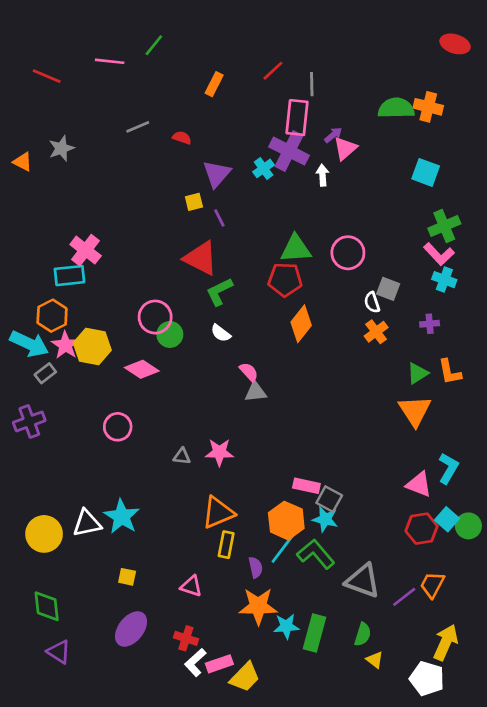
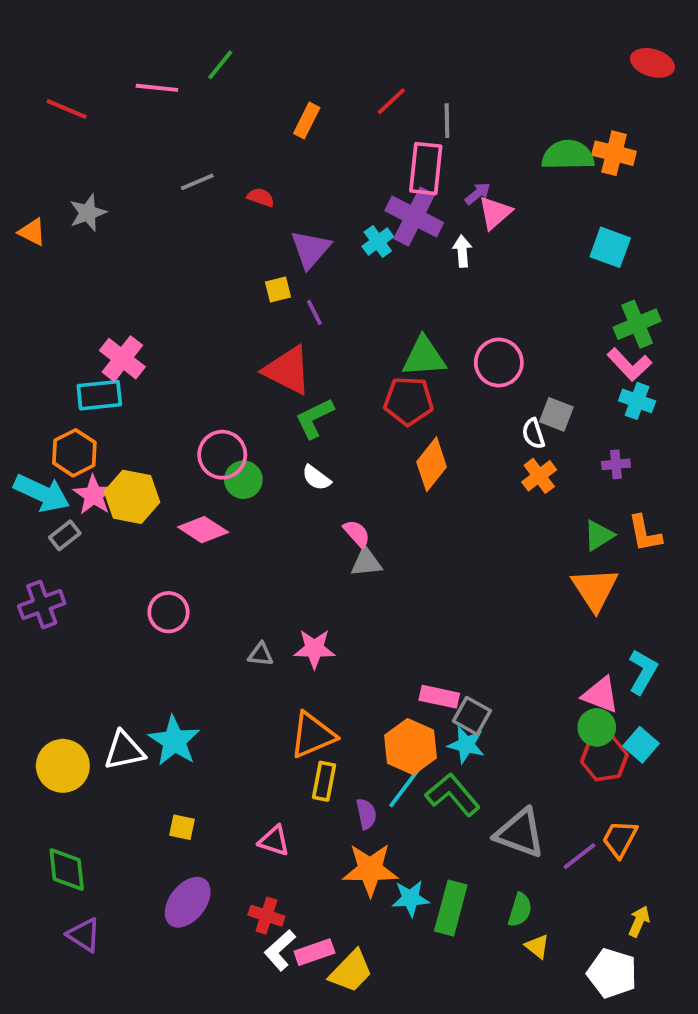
green circle: (468, 526) -> (597, 727), moved
yellow arrow: (446, 642) -> (639, 921), size x0.6

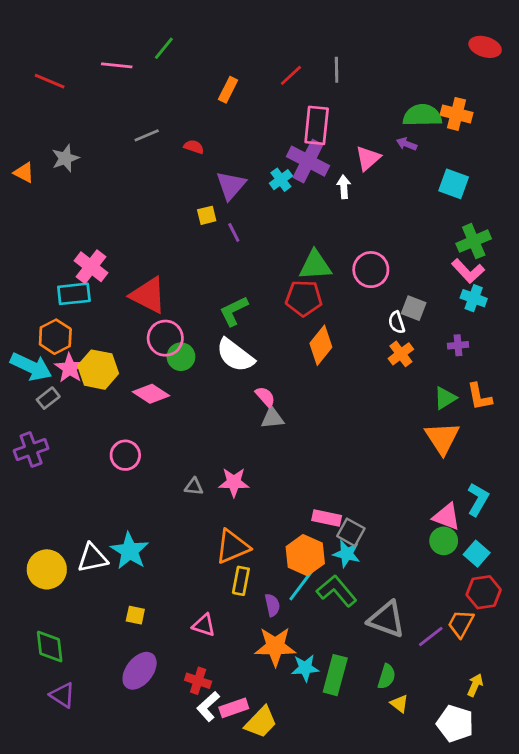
gray line: (447, 121) -> (337, 70), moved
purple arrow: (478, 194) -> (407, 144), moved, turned -120
red triangle: (288, 370) -> (148, 295), moved
white semicircle: (316, 478) -> (235, 355), size x1.8
red hexagon: (604, 758) -> (484, 592), moved

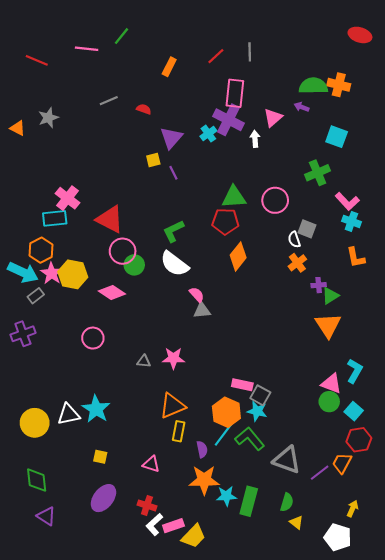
green cross: (474, 241) -> (318, 173), moved
purple cross: (458, 345) -> (319, 285), moved
orange L-shape: (479, 397) -> (356, 258), moved

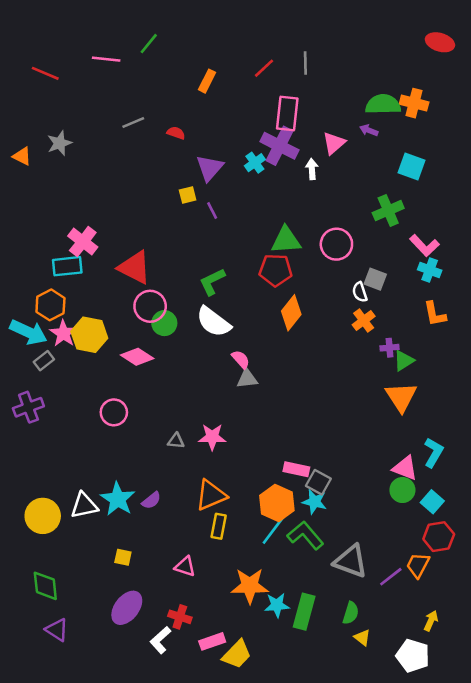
purple semicircle: (202, 449) -> (151, 500), moved, turned 63
white L-shape: (154, 525) -> (160, 640), moved

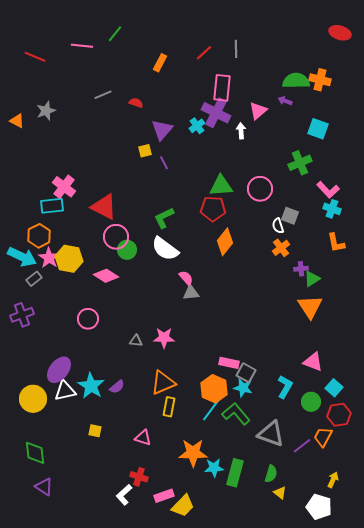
cyan L-shape: (433, 452) -> (285, 387), moved
green circle: (402, 490) -> (311, 402), moved
purple ellipse: (127, 608) -> (59, 370), moved

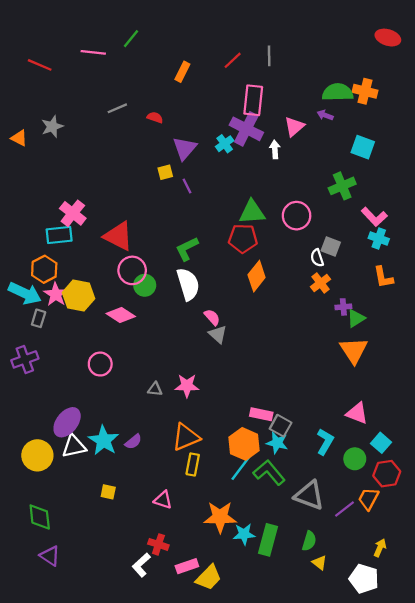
white semicircle: (165, 249) -> (188, 284), turned -144
gray rectangle: (34, 279) -> (39, 318), turned -35
gray triangle: (191, 293) -> (218, 334), turned 48

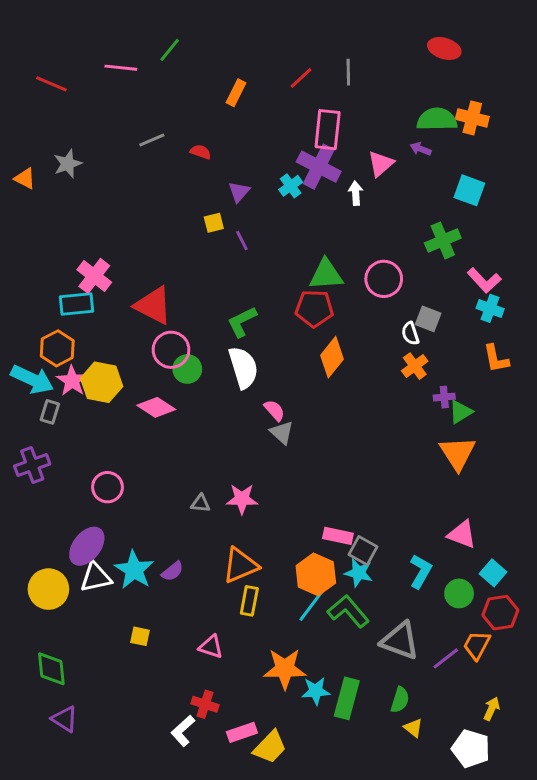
red ellipse: (388, 38) -> (444, 48), moved
purple triangle: (185, 148) -> (239, 192), size x0.7
pink circle: (100, 364) -> (108, 487), moved

